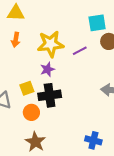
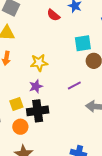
yellow star: (51, 44) -> (39, 63), size x0.7
purple line: (80, 51) -> (74, 85), moved

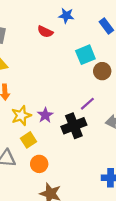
yellow star: (39, 63) -> (21, 116), moved
black cross: (38, 111) -> (74, 126), moved

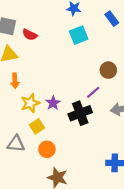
red semicircle: (45, 32) -> (30, 35), moved
cyan square: (85, 55) -> (79, 35), moved
brown circle: (102, 71) -> (108, 70), moved

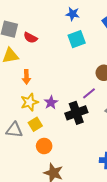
orange arrow: (15, 81) -> (26, 77), moved
gray triangle: (16, 144) -> (14, 130), moved

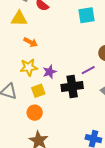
orange arrow: (26, 77) -> (31, 42), turned -72
yellow square: (35, 124) -> (38, 91), moved

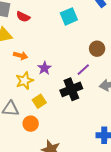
purple star: (49, 72) -> (44, 68), moved
orange circle: (35, 113) -> (31, 124), moved

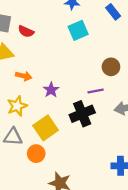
purple line: (83, 70) -> (96, 91), turned 32
yellow star: (25, 81) -> (17, 106), moved
yellow square: (39, 101) -> (46, 128), size x1.5

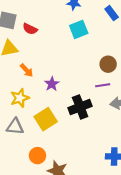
orange arrow: (24, 76) -> (27, 70), turned 32
purple line: (96, 91) -> (103, 85), moved
orange circle: (36, 154) -> (37, 156), moved

